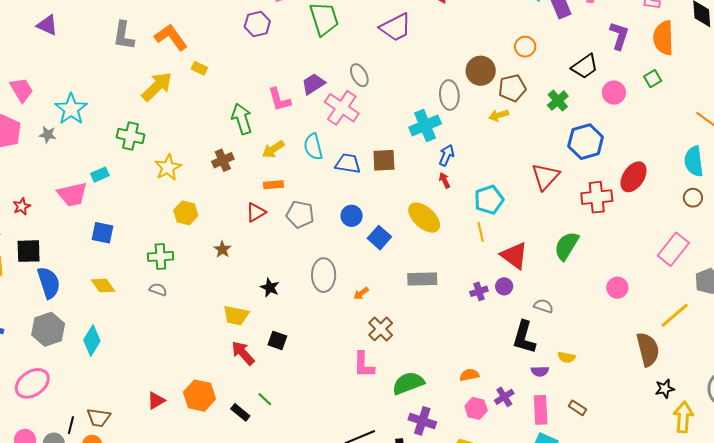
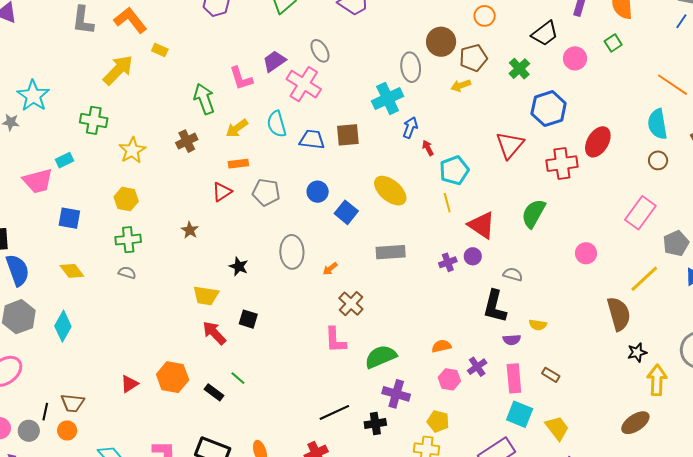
red arrow: (444, 180) -> (428, 148), moved
yellow hexagon: (186, 213) -> (126, 199), moved

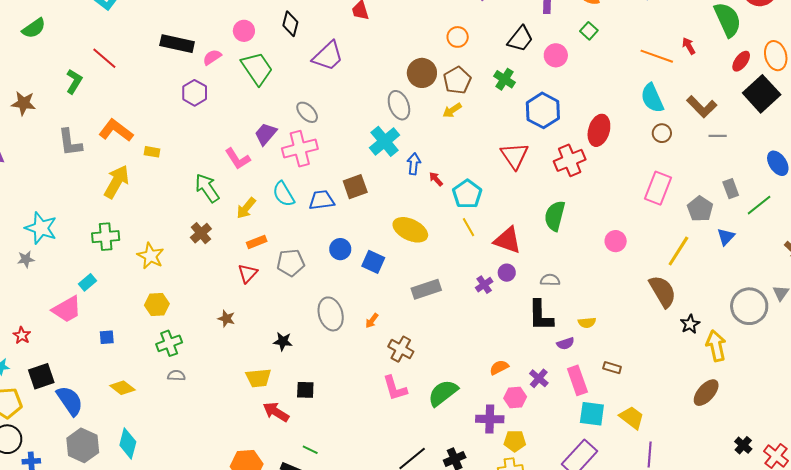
pink cross: (304, 84) -> (300, 149), turned -32
blue square: (69, 218) -> (107, 337), size x0.7
purple cross: (396, 394) -> (490, 419), moved

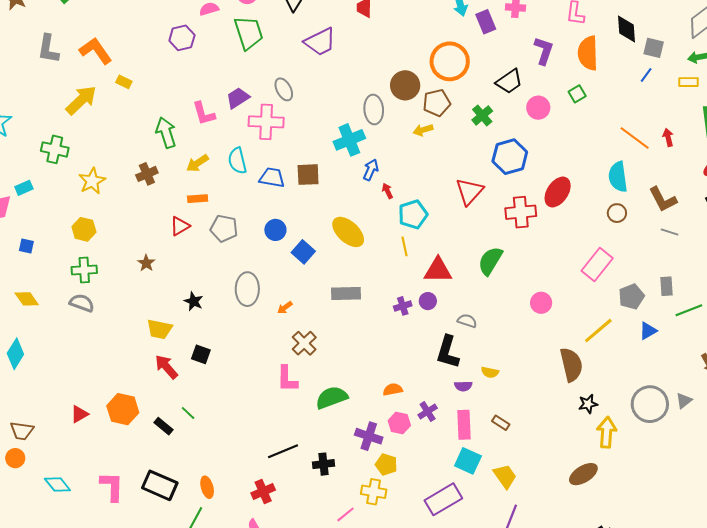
orange circle: (458, 37) -> (450, 61), size x1.8
red triangle: (508, 240) -> (438, 270), turned -36
gray semicircle: (176, 376) -> (82, 303), size x1.4

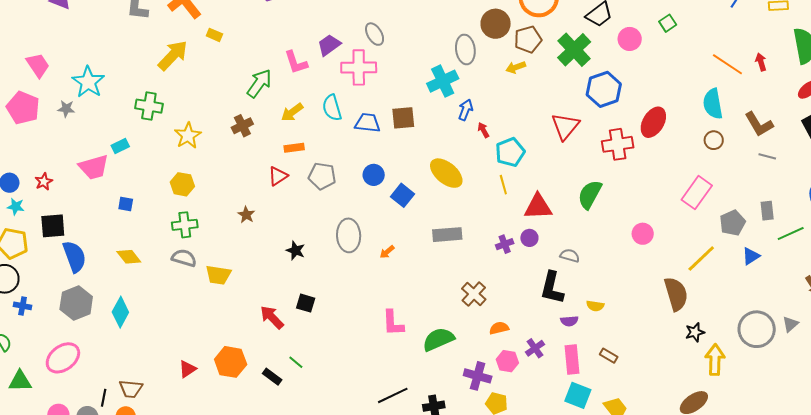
green cross: (482, 115) -> (574, 50), size x1.6
green arrow: (166, 133) -> (259, 83), turned 56
yellow trapezoid: (160, 329) -> (218, 275), moved
brown cross: (304, 343) -> (474, 294), moved

